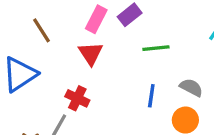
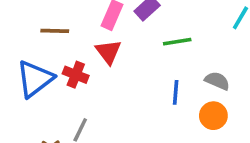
brown line: (41, 30) -> (55, 31), turned -52
red cross: (77, 98) -> (76, 75), moved

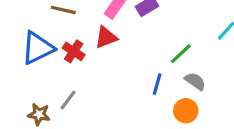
green line: (177, 42) -> (181, 54), moved, turned -45
red triangle: (108, 52) -> (106, 37), turned 35

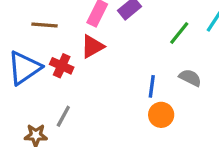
green line: (181, 54) -> (179, 33), moved
orange circle: (186, 111) -> (161, 115), moved

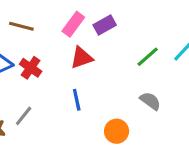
red triangle: (92, 46) -> (82, 58), moved
blue line: (152, 86) -> (77, 100), moved, turned -30

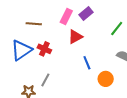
blue line: (77, 100) -> (87, 63), moved

